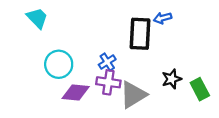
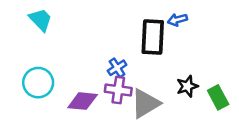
cyan circle: (59, 64) -> (38, 83), moved

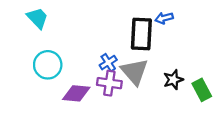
cyan circle: (38, 83) -> (48, 65), moved
gray triangle: (145, 104) -> (134, 72), moved, turned -40

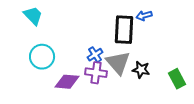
black star: (173, 80) -> (141, 70), moved, turned 30

